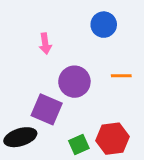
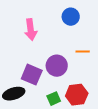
pink arrow: (45, 44) -> (31, 30), size x1.5
purple circle: (74, 82) -> (57, 66), moved

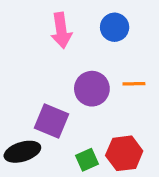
pink arrow: (31, 30) -> (61, 30), moved
purple circle: (57, 66) -> (92, 89), moved

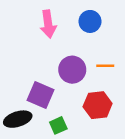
red hexagon: (124, 153) -> (98, 105), moved
green square: (87, 160) -> (58, 125), moved

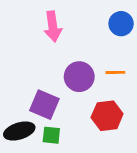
blue circle: (90, 21) -> (121, 24), moved
green square: (58, 125) -> (51, 135), moved, turned 30

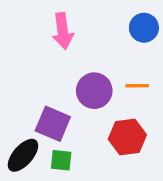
black ellipse: (19, 131) -> (23, 155), turned -32

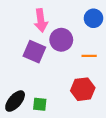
purple circle: (94, 91) -> (61, 40), moved
purple square: (53, 124) -> (34, 52), moved

